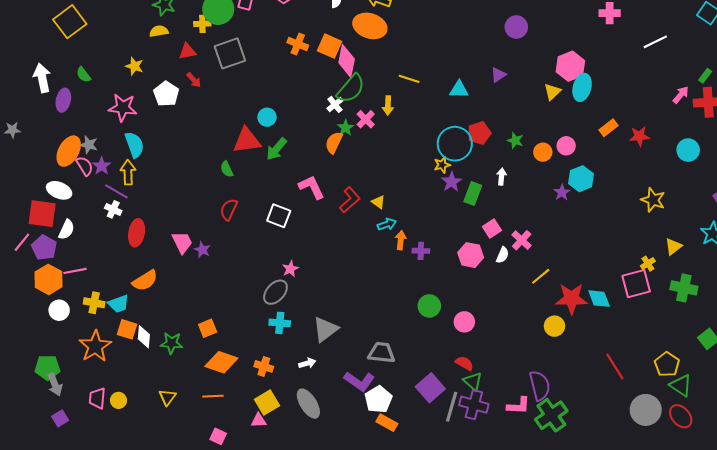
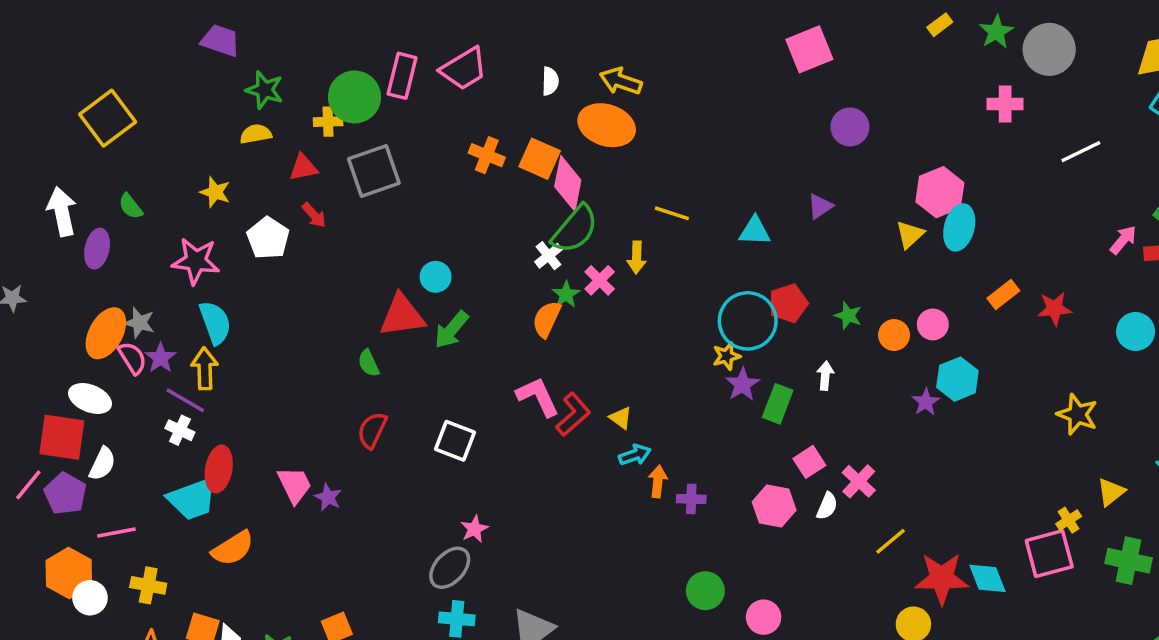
pink L-shape: (312, 187) -> (538, 397), moved
orange hexagon: (48, 279) -> (69, 573), moved
cyan trapezoid: (118, 304) -> (192, 499), moved, size x1.4

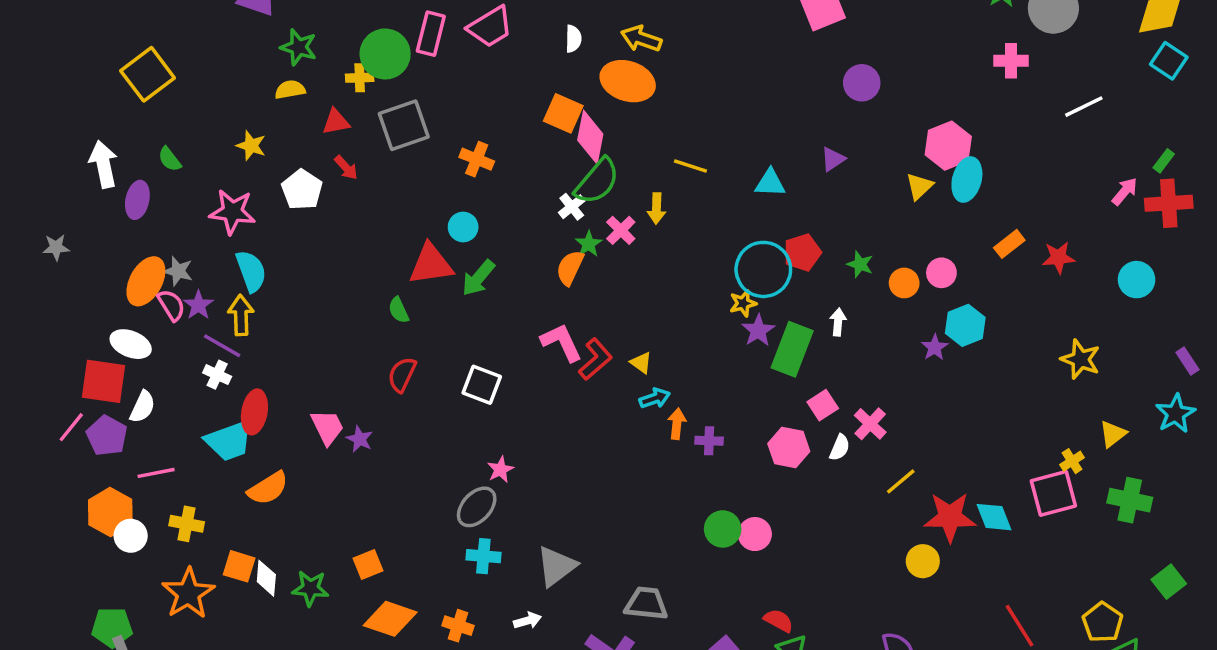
orange cross: (487, 155) -> (477, 159), moved
green rectangle: (778, 404) -> (792, 349), size x1.4
pink circle: (764, 617) -> (755, 534), moved

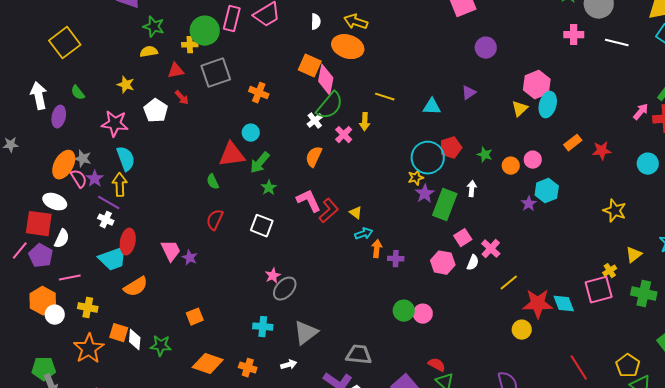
white line: (1084, 107) -> (617, 43), moved, turned 40
green star: (589, 244) -> (269, 188), moved
gray ellipse: (477, 507) -> (285, 289), moved
orange square: (368, 565) -> (195, 317), moved

